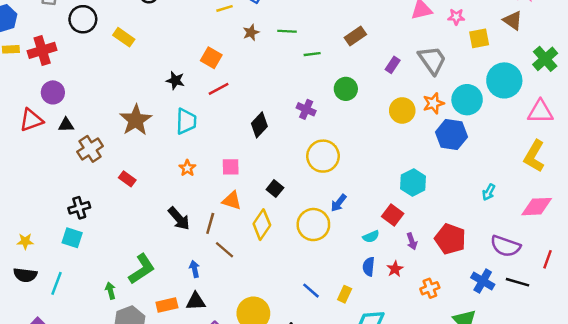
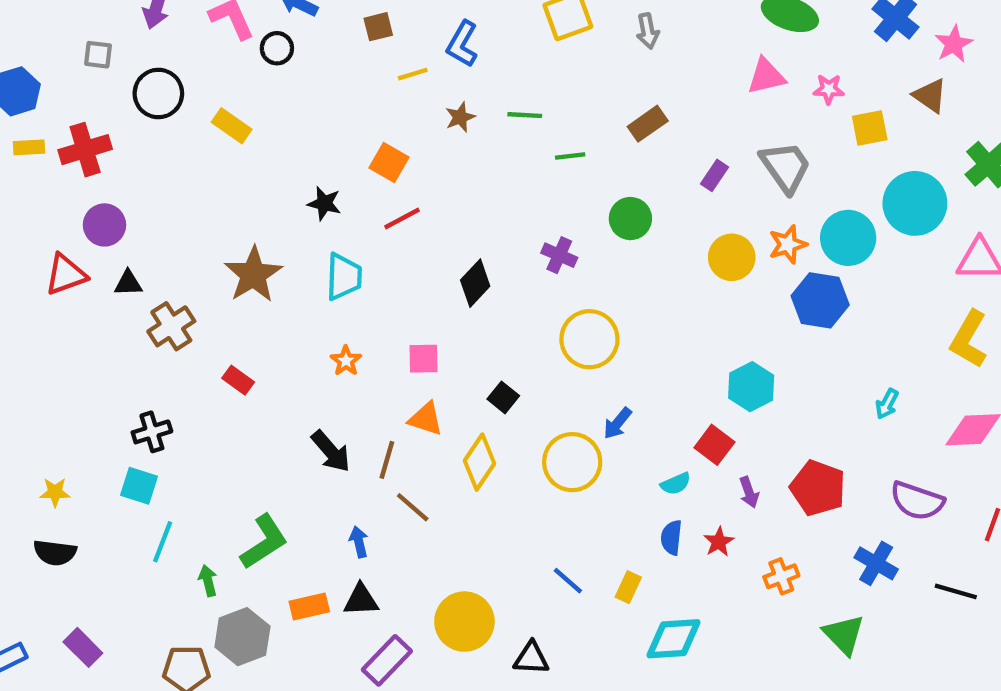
black line: (517, 282) -> (956, 591), moved
cyan line: (56, 283) -> (163, 542), moved

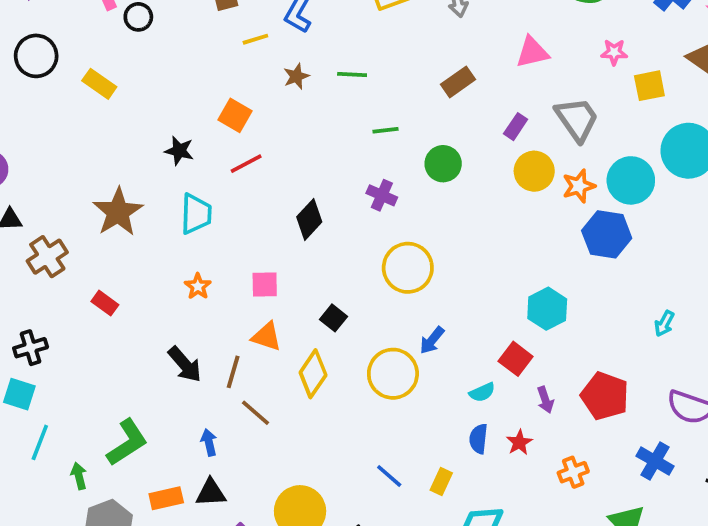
pink triangle: (766, 76) -> (532, 52), moved
green line: (570, 156) -> (385, 130), moved
yellow circle: (732, 257) -> (534, 171), moved

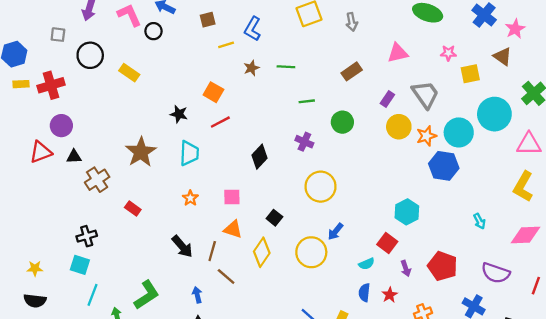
cyan arrow: (664, 324) -> (479, 221), turned -56

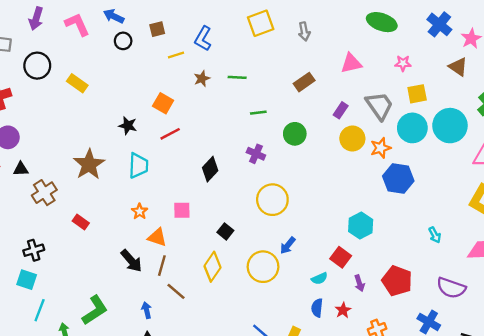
black circle: (154, 31) -> (123, 41), moved
yellow square: (470, 74) -> (417, 94), moved
cyan circle: (459, 132) -> (412, 128), moved
orange triangle: (233, 229) -> (157, 237), moved

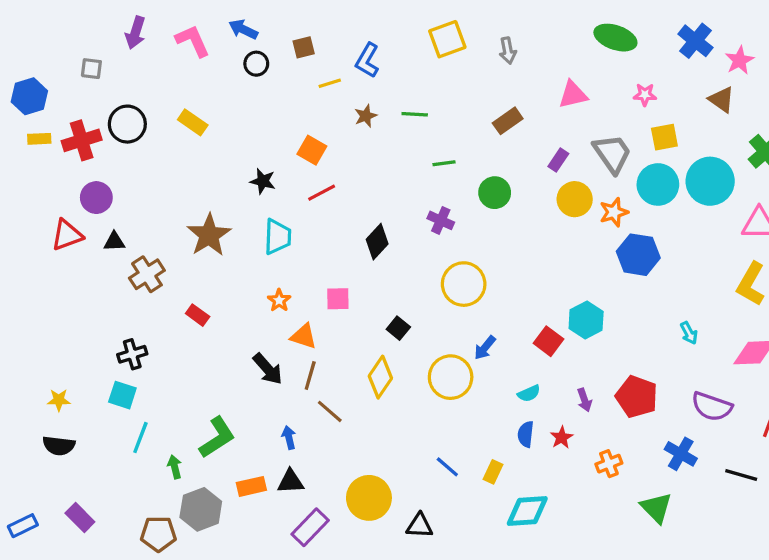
black circle: (37, 66) -> (127, 124), moved
red square: (341, 257) -> (549, 341), moved

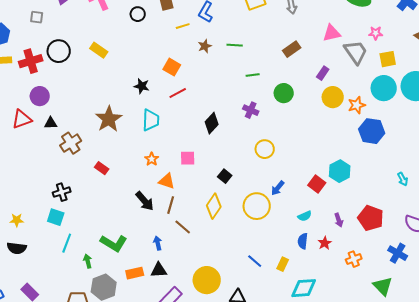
gray trapezoid: (612, 153) -> (356, 52), moved
yellow circle: (464, 284) -> (265, 149), size x0.7
green L-shape: (217, 438) -> (114, 243), turned 64

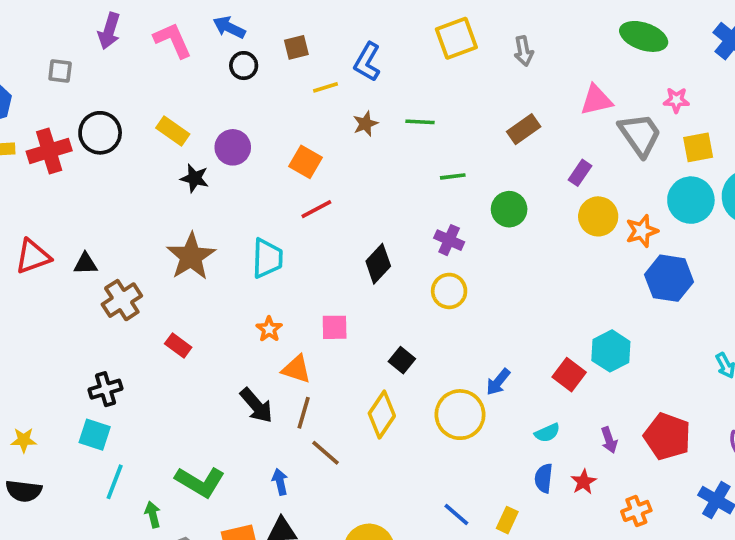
black star: (142, 86) -> (195, 178), moved
purple circle: (40, 96) -> (233, 147), moved
yellow circle: (265, 149) -> (449, 291), moved

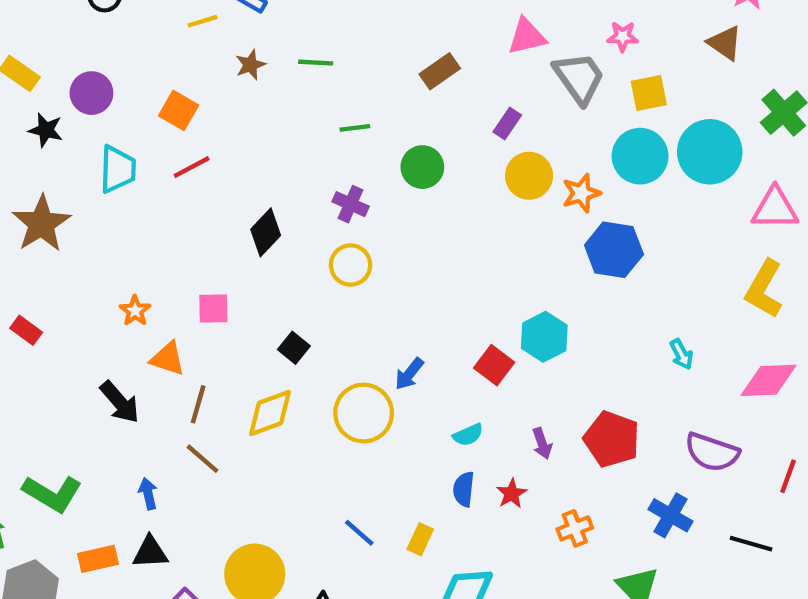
cyan trapezoid: (267, 258) -> (118, 169), moved
brown line: (304, 413) -> (198, 404), moved
yellow diamond: (382, 415) -> (270, 413), turned 36

